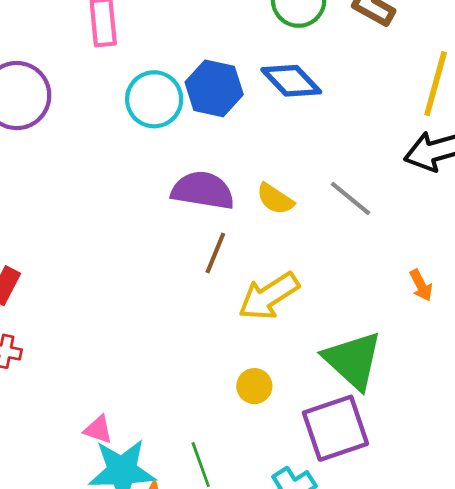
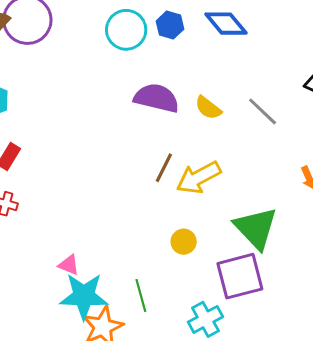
blue hexagon: (214, 88) -> (170, 25), size x0.7
brown line: (215, 253) -> (164, 168), moved

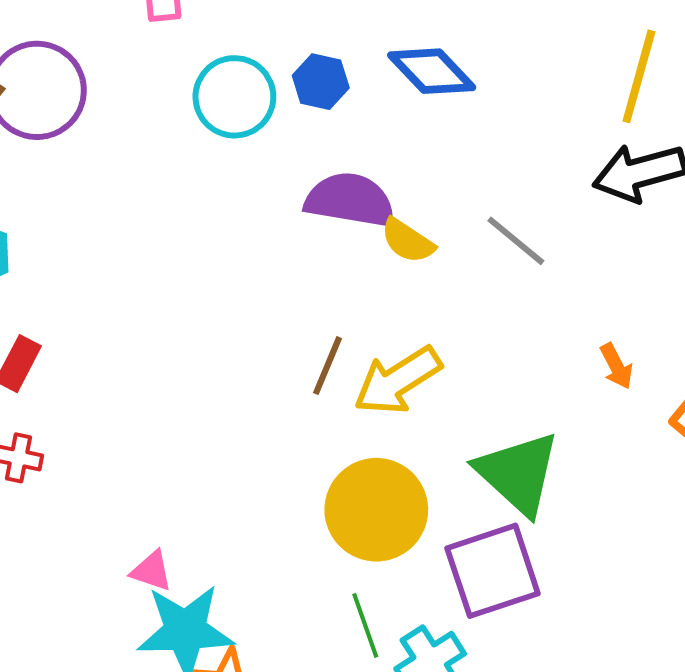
purple semicircle: (157, 98) -> (350, 200), moved
yellow circle: (184, 242) -> (376, 510), size x2.0
green line: (141, 295) -> (365, 625), moved

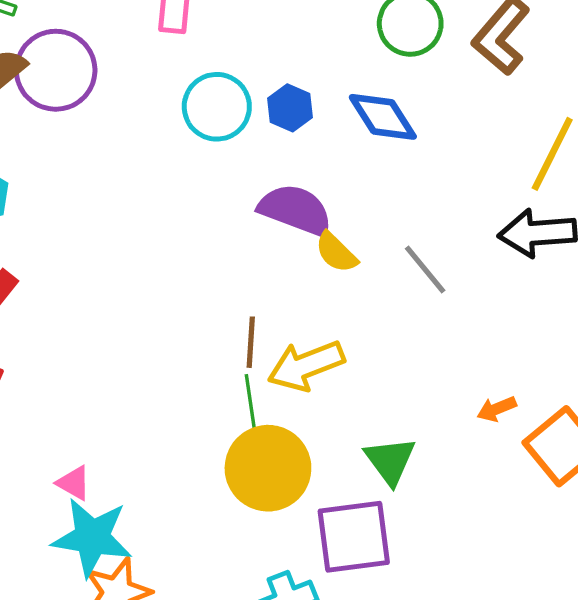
brown line: (327, 366) -> (251, 342), turned -30
orange arrow: (616, 366) -> (497, 409), moved, turned 84
green triangle: (518, 473) -> (390, 461), size x0.7
green line: (365, 625) -> (250, 402), moved

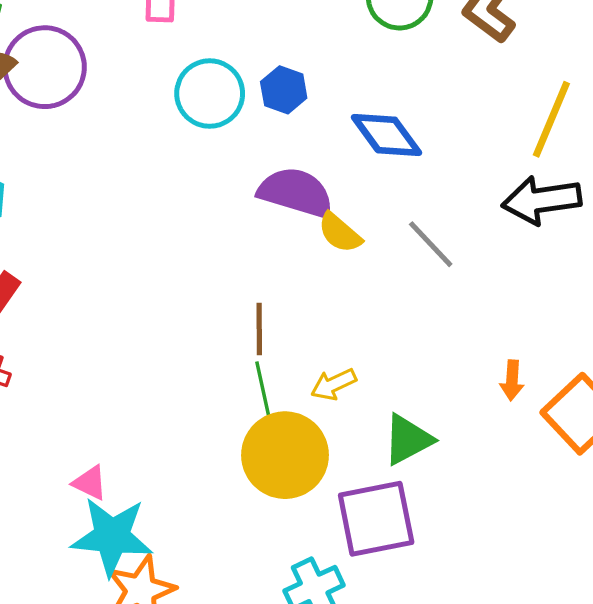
blue diamond: (383, 117) -> (387, 135), moved
yellow arrow: (306, 366) -> (334, 384), moved, size x0.6
orange arrow: (497, 409) -> (512, 380), turned -60
green triangle: (390, 461) -> (408, 440), turned 42

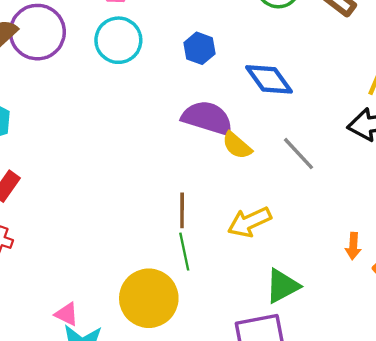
cyan circle: (210, 94) -> (118, 40), moved
yellow arrow: (334, 384) -> (249, 222), moved, size x1.4
yellow circle: (285, 455) -> (149, 298), moved

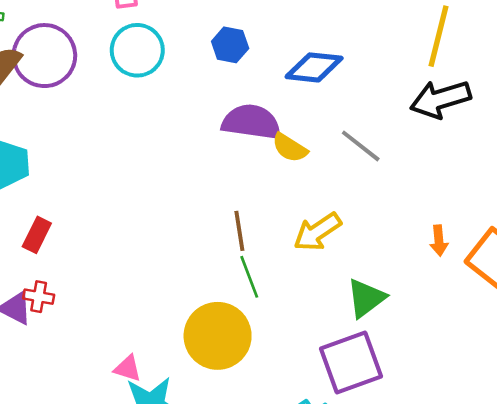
blue diamond: (269, 79) -> (314, 67), turned -39

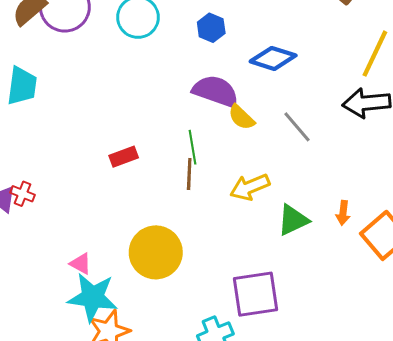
red rectangle: (37, 235) -> (124, 157), moved, turned 32
green line: (249, 277) -> (192, 147), moved
green triangle: (366, 298) -> (293, 220), moved

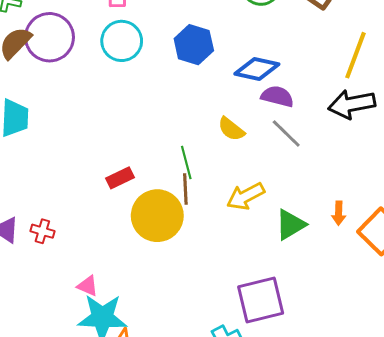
blue hexagon: (211, 28) -> (194, 45), size x1.4
purple semicircle: (216, 91) -> (277, 96), moved, size x0.7
red cross: (22, 194) -> (42, 231), moved
yellow circle: (156, 252) -> (157, 216), moved

